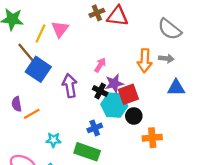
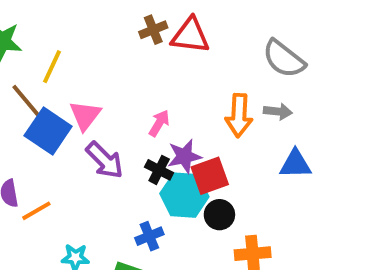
pink triangle: (60, 29) -> (85, 115), moved
purple arrow: (70, 86) -> (105, 160), turned 145

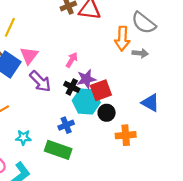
orange arrow: (239, 115) -> (122, 39), moved
blue triangle: (295, 164) -> (150, 103), moved, turned 30

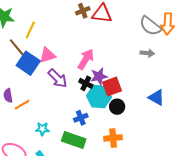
orange arrow: (122, 39) -> (168, 24), moved
pink triangle: (29, 55) -> (47, 55), turned 36
pink arrow: (72, 60) -> (86, 59), size x1.5
orange cross: (126, 135) -> (113, 138), moved

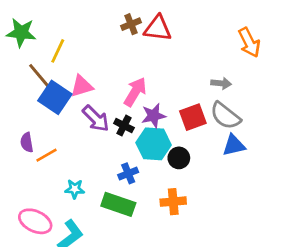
orange arrow: (168, 24) -> (249, 42), turned -30
gray semicircle: (150, 26) -> (225, 116), moved
black cross: (86, 83) -> (124, 126), moved
red square: (112, 86) -> (193, 117), moved
blue triangle: (156, 98) -> (234, 145), turned -42

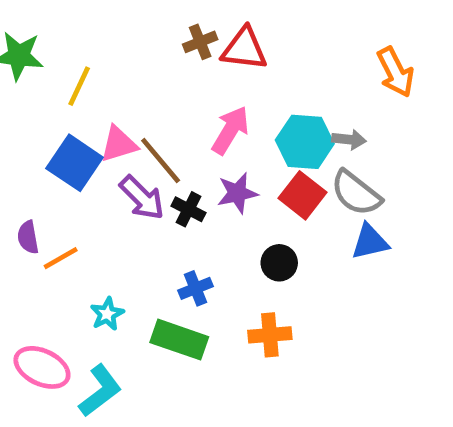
brown line: (41, 78) -> (161, 160), moved
pink arrow: (135, 92) -> (230, 130), moved
red square: (193, 117) -> (302, 195), turned -32
cyan hexagon: (154, 144) -> (305, 142), moved
cyan star: (75, 189) -> (107, 314), turned -30

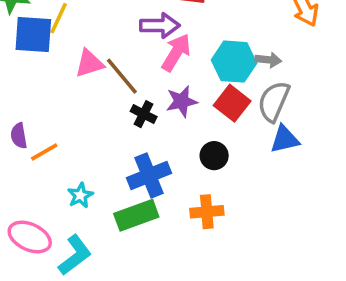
blue square: (75, 163) -> (33, 35), moved, turned -30
gray semicircle: (356, 193) -> (274, 101), turned 75
purple arrow: (142, 198) -> (160, 25), moved, turned -45
blue cross: (195, 288) -> (149, 176), size x1.6
green rectangle: (179, 340) -> (136, 215), turned -39

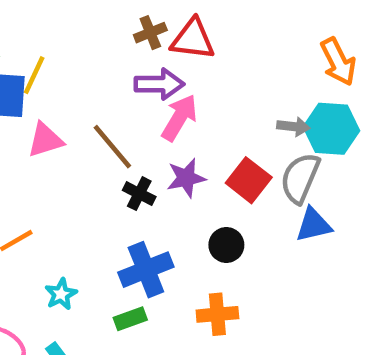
cyan hexagon: (234, 62) -> (331, 129), moved
pink triangle: (89, 63) -> (45, 140), moved
green rectangle: (136, 215) -> (130, 319), size x0.6

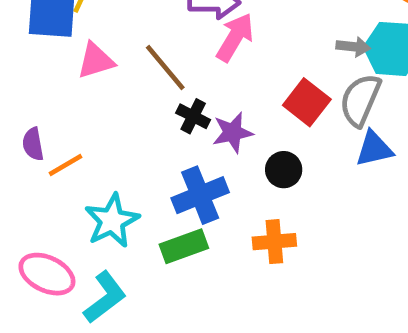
purple star: (186, 178) -> (233, 133), moved
cyan star: (61, 294) -> (112, 221), size x1.6
green rectangle: (130, 319) -> (184, 246), size x1.4

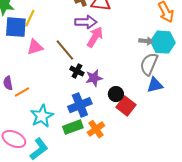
red square: (307, 102) -> (126, 106), moved
orange cross: (274, 242) -> (96, 129), moved, turned -30

